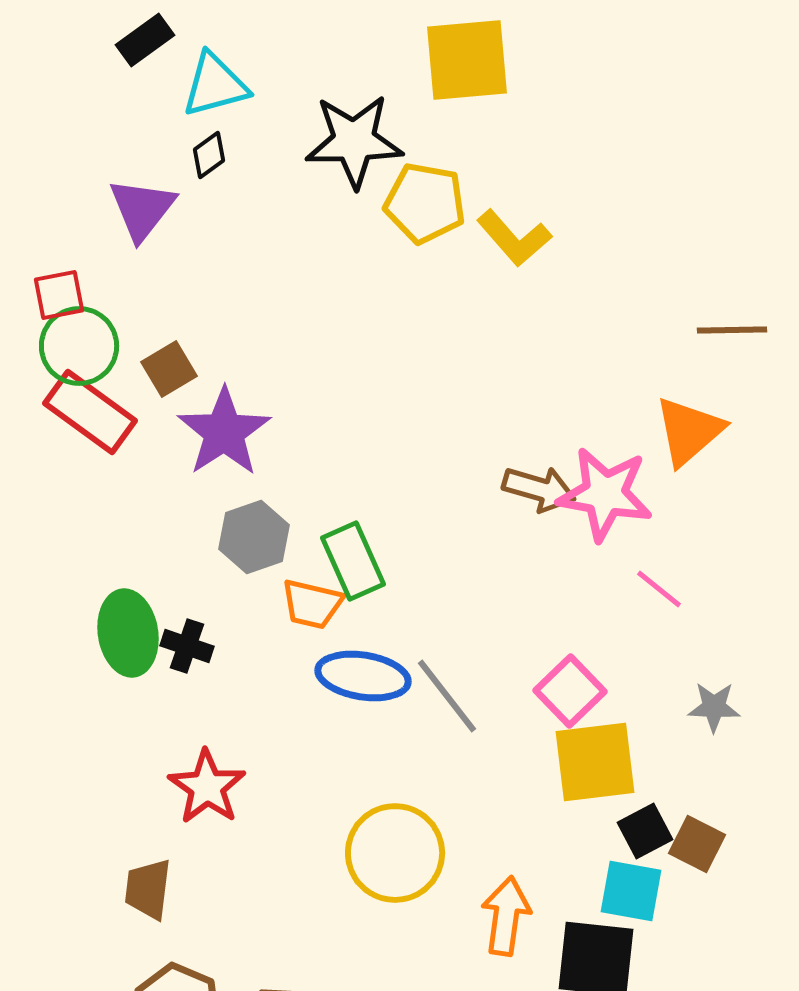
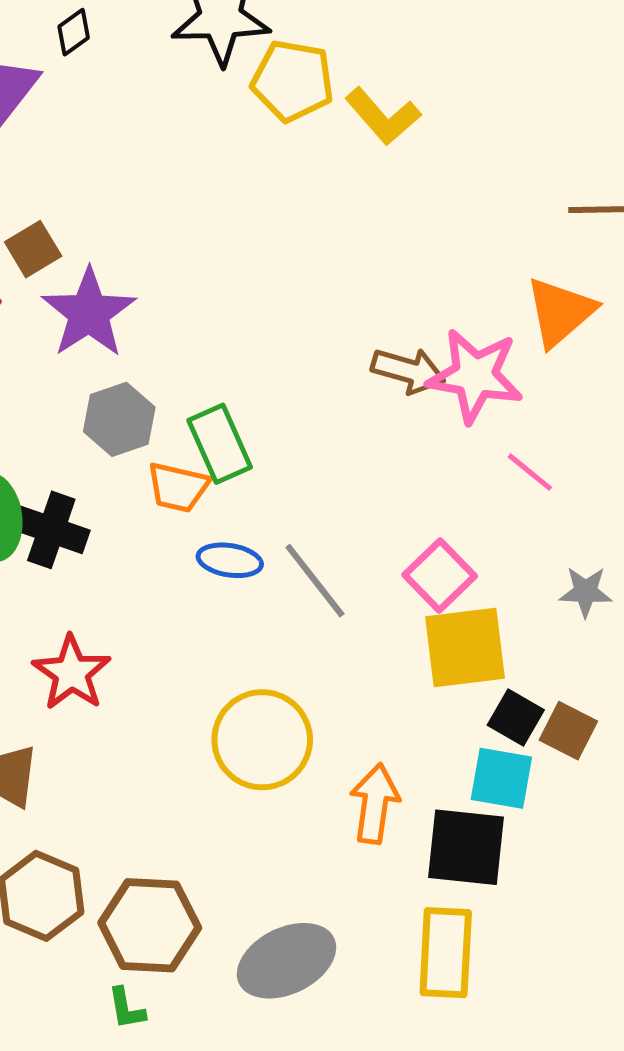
black cross: (187, 646) -> (51, 530), size x1.4
blue ellipse: (363, 676) -> (230, 560), size x0.7
black square: (645, 831) -> (516, 717), turned -32

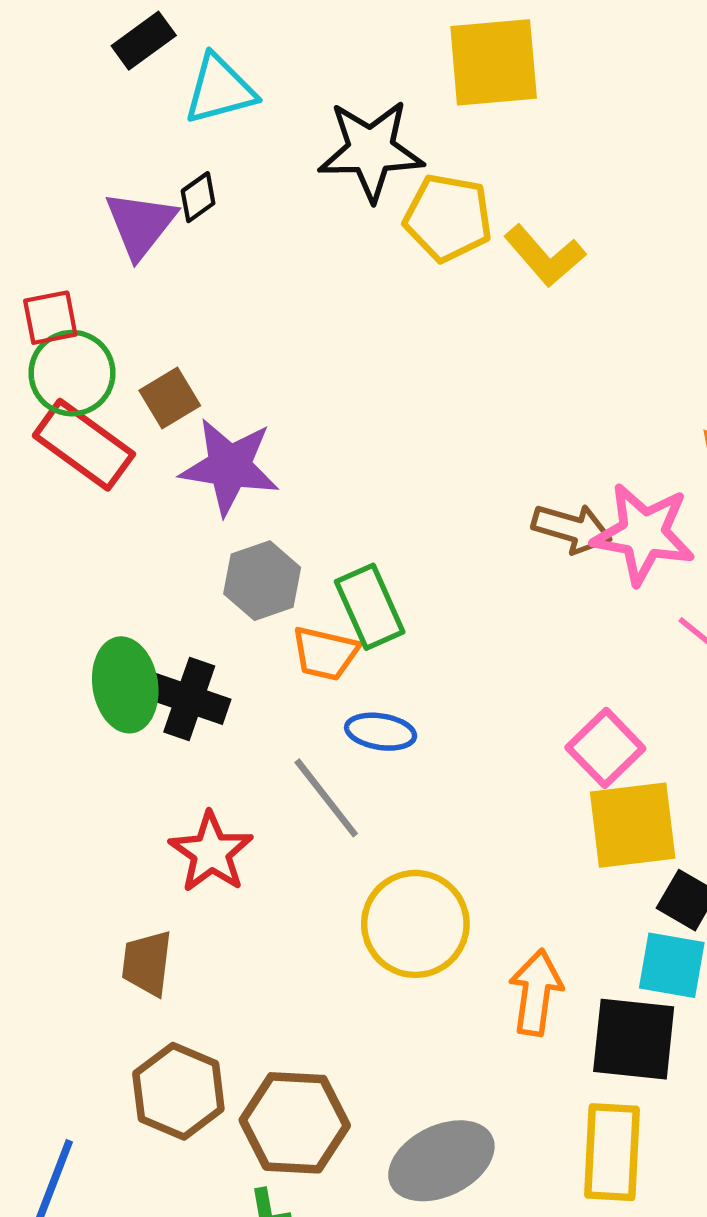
black diamond: (74, 32) -> (198, 197), moved
purple star: (89, 313) -> (230, 467), turned -30
gray line: (315, 581) -> (326, 798), moved

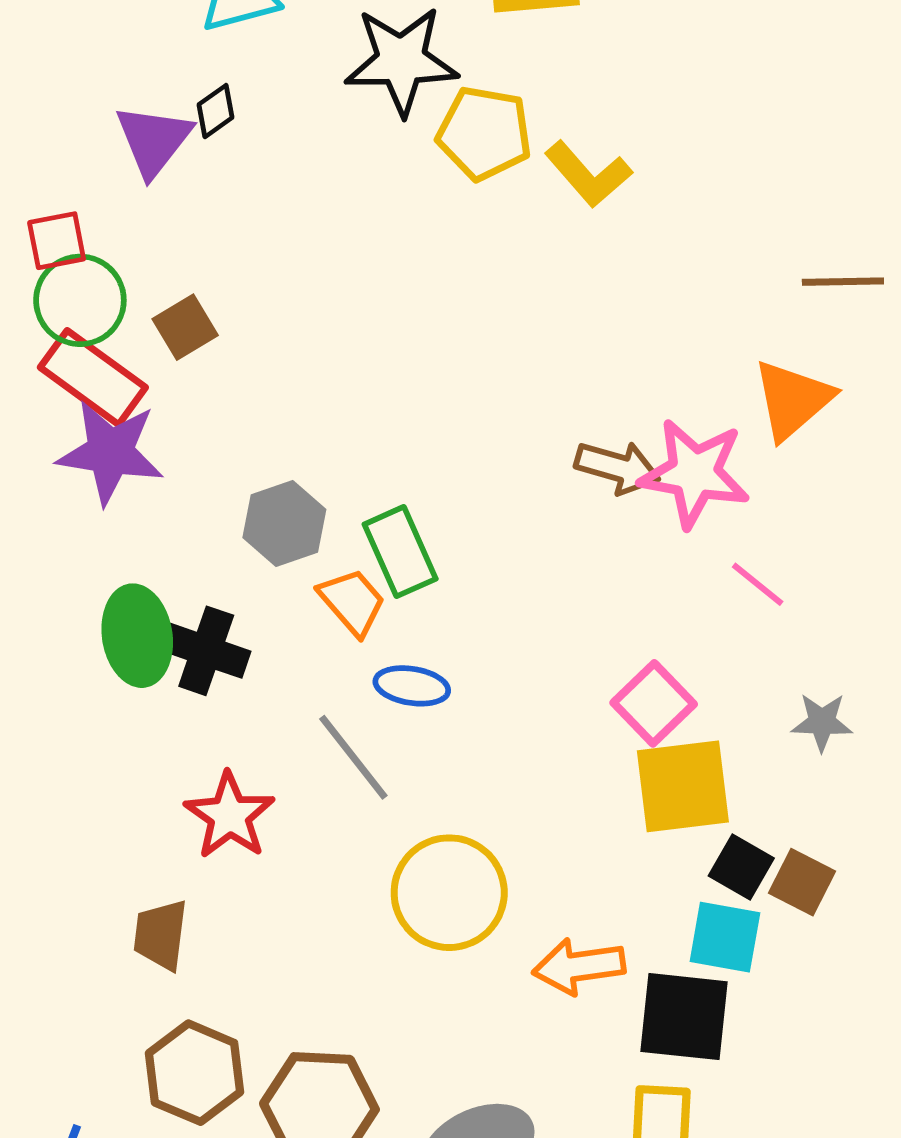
purple star: (230, 467) -> (110, 452), moved
orange trapezoid: (325, 653) -> (352, 602), turned -144
orange arrow: (536, 992) -> (579, 966), turned -106

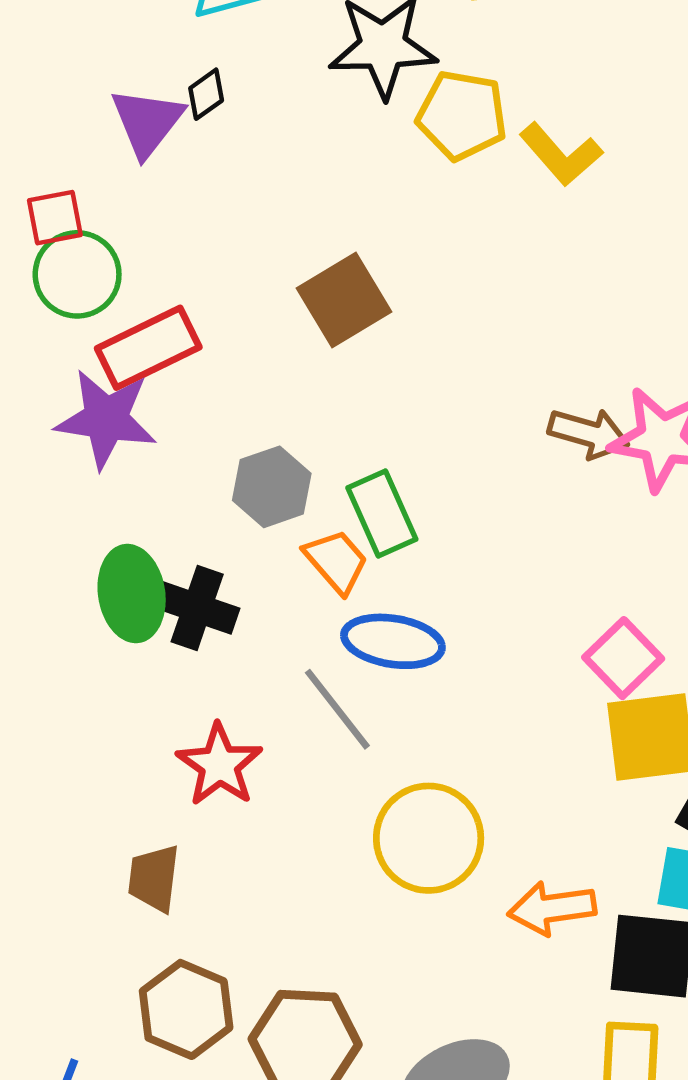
brown square: (185, 327) -> (344, 300), moved, size x1.5
red rectangle: (93, 377) -> (148, 348), moved, turned -62
blue ellipse: (412, 686) -> (393, 641), size x1.4

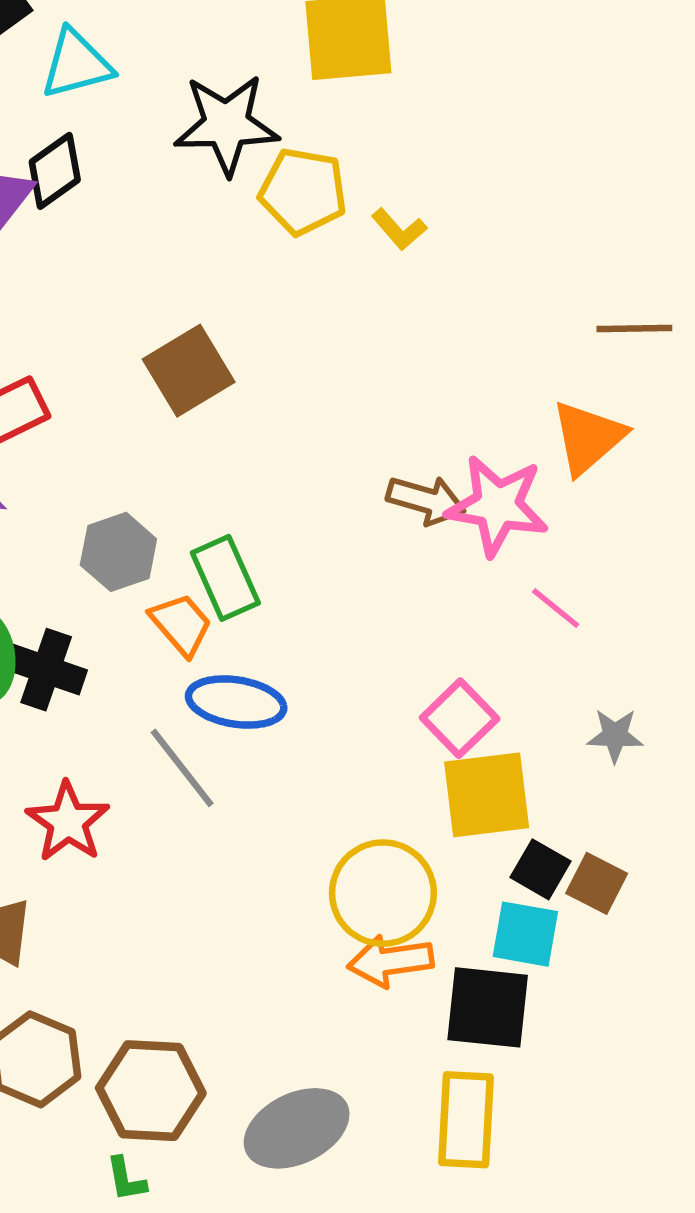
black diamond: (206, 94) -> (55, 171), size x1.5
yellow L-shape: (561, 154) -> (399, 229), size x0.7
yellow circle: (429, 838) -> (383, 893), moved

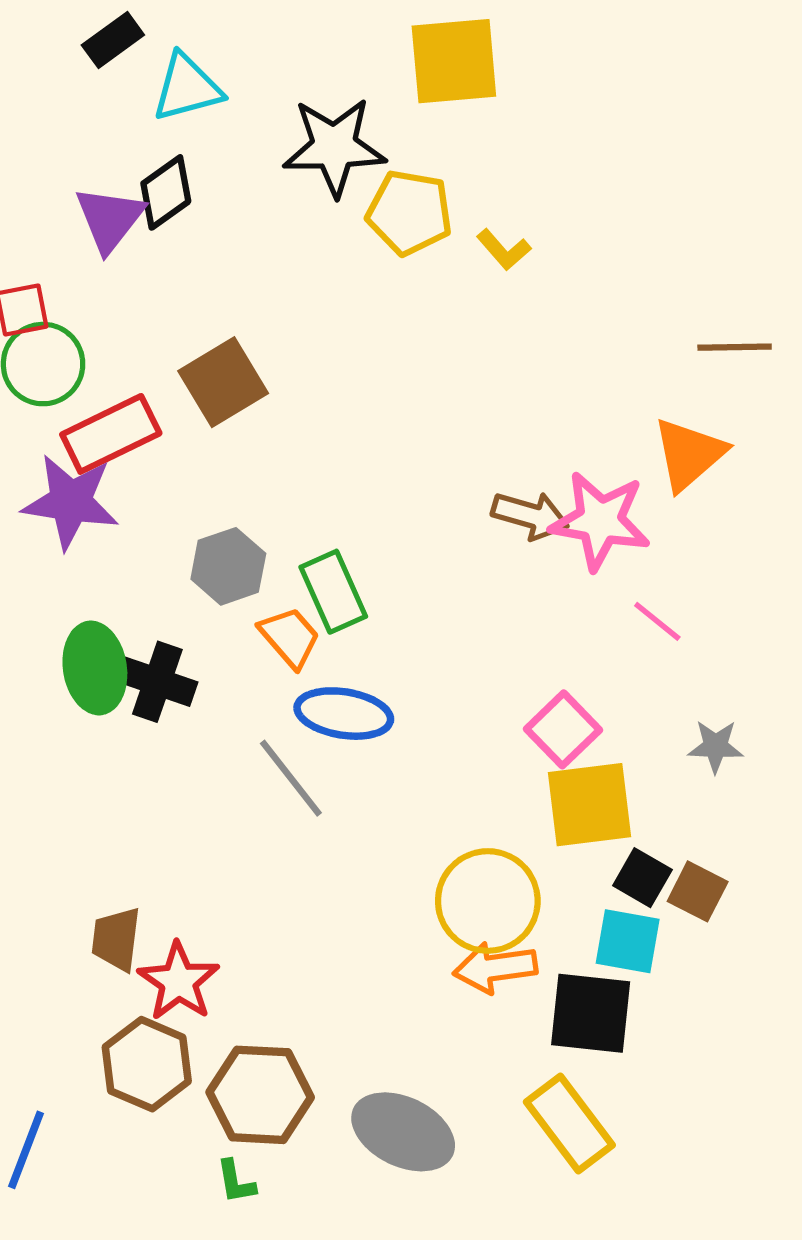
brown square: (189, 371) -> (223, 382), moved
red star: (68, 822) -> (179, 981), moved
yellow rectangle: (466, 1120) -> (569, 1123), turned -40
gray ellipse: (297, 1128) -> (403, 1132), turned 52

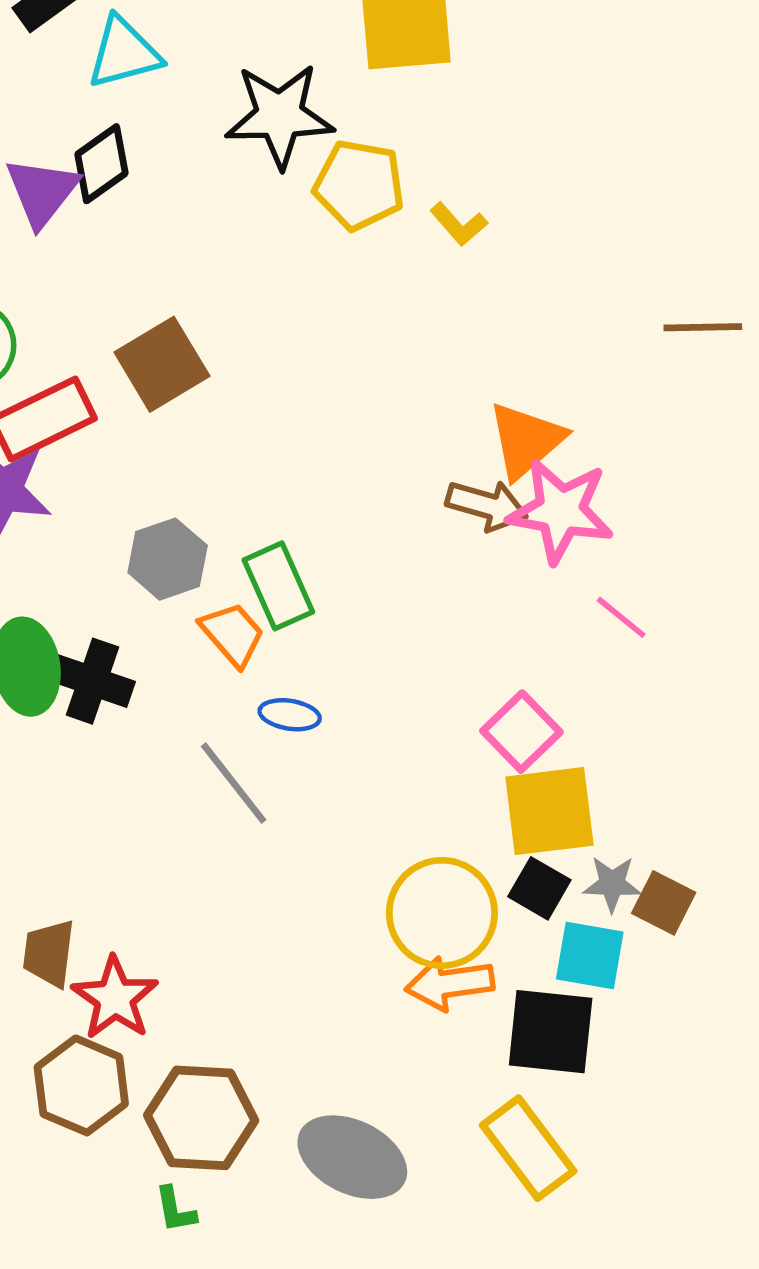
orange triangle: (689, 454) -> (526, 440), moved
blue ellipse: (344, 714) -> (290, 715), size x0.6
gray star: (716, 746) -> (612, 884), moved
black square: (642, 878) -> (539, 888), moved

